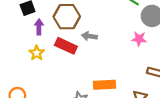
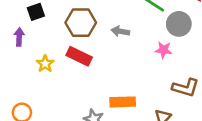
purple arrow: (39, 27) -> (19, 37), moved
gray arrow: (89, 36) -> (120, 31), moved

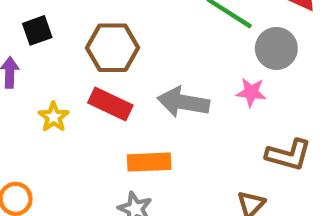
gray arrow: (120, 31) -> (183, 102), moved, size x1.6
orange rectangle: (123, 102) -> (149, 162), moved

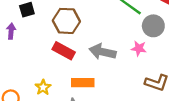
yellow star: (54, 117) -> (43, 87), moved

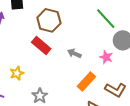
gray arrow: (102, 52) -> (74, 53), size x0.6
orange rectangle: (83, 83) -> (86, 81), moved, turned -60

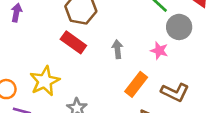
gray arrow: (74, 53) -> (117, 49), turned 64
yellow star: (17, 73) -> (45, 81), size x1.6

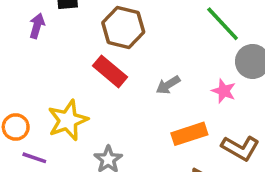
gray arrow: (117, 49) -> (168, 85), turned -120
orange rectangle: (136, 84) -> (189, 134), turned 30

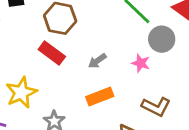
orange rectangle: (189, 134) -> (100, 96), moved

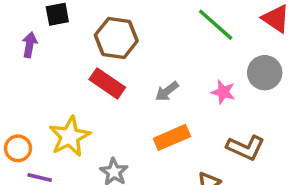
gray circle: (162, 39) -> (265, 73), moved

